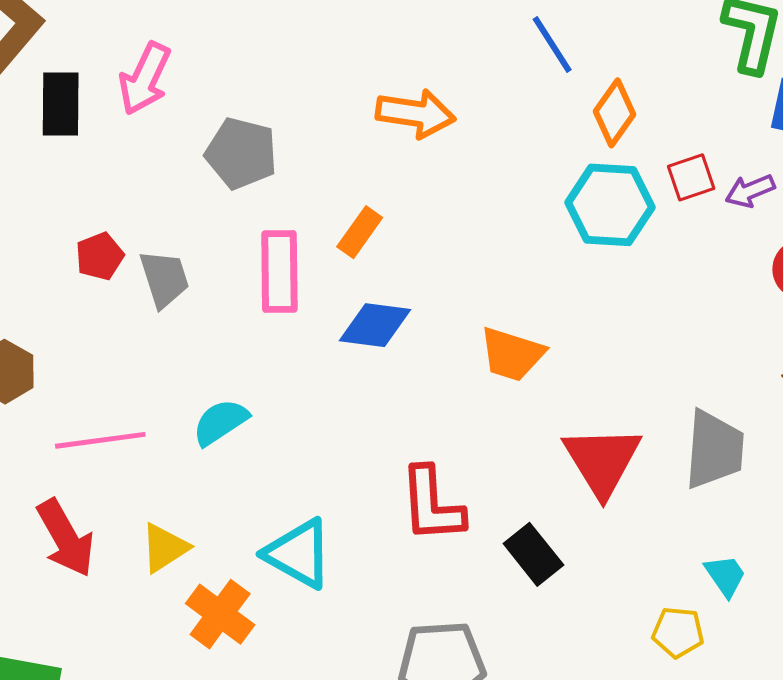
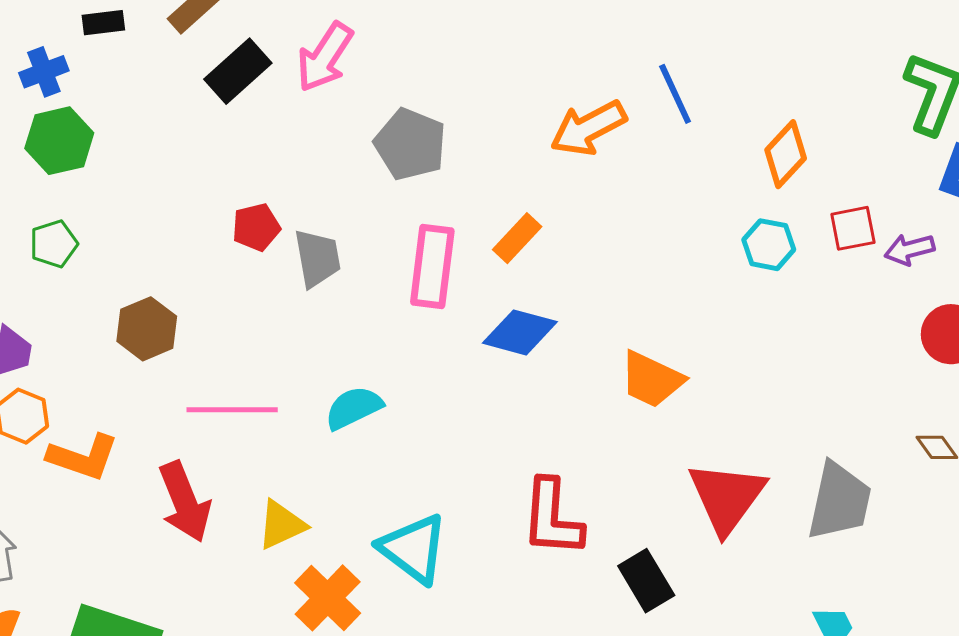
blue line: (552, 44) -> (675, 94), moved
black rectangle: (61, 104) -> (238, 71), turned 40
orange arrow: (416, 113) -> (588, 128), turned 136
cyan hexagon: (610, 205) -> (769, 245), size x0.6

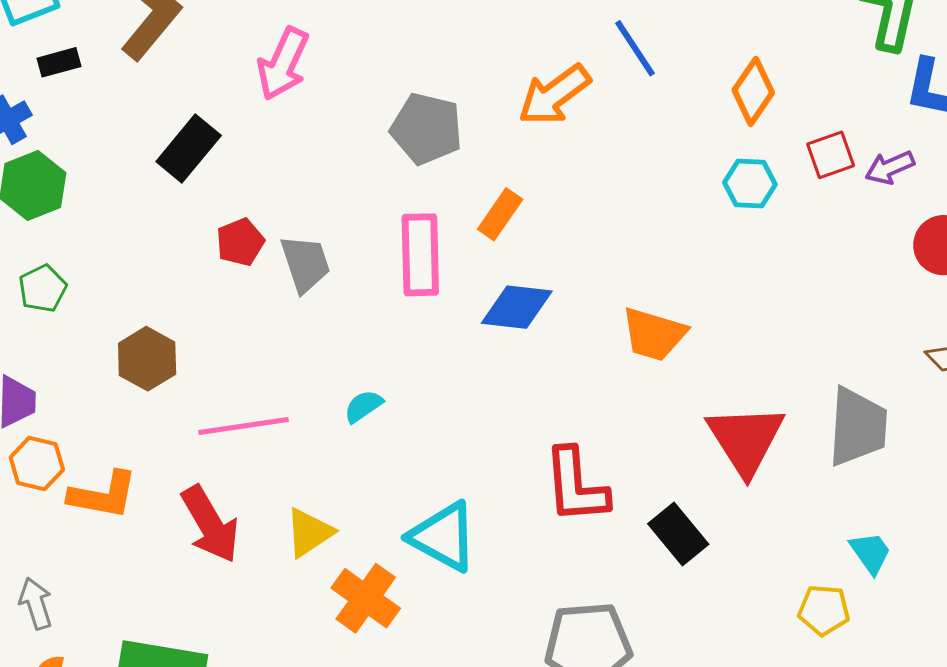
black rectangle: (238, 71) -> (189, 148), moved
gray pentagon: (410, 144) -> (426, 129), moved
cyan semicircle: (354, 408) -> (363, 406), size x0.7

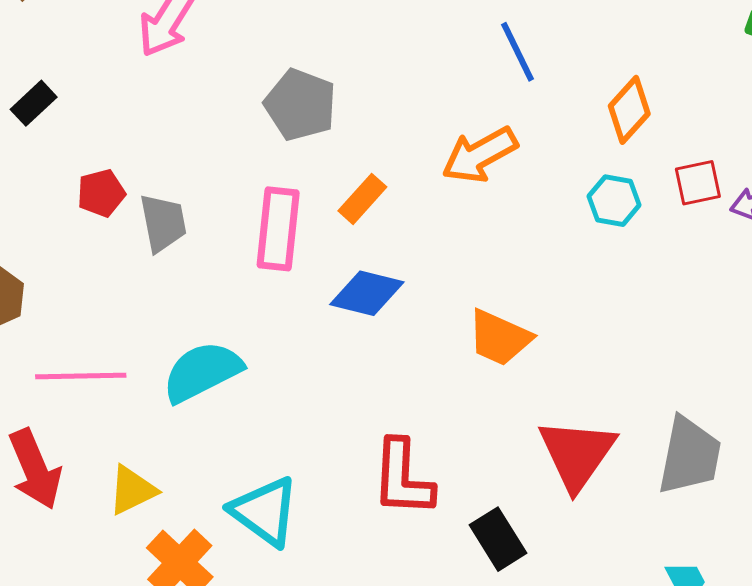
orange arrow: (554, 95) -> (480, 155), moved
black rectangle: (189, 148) -> (34, 103), moved, size x0.7
cyan semicircle: (363, 406) -> (202, 372), size x2.0

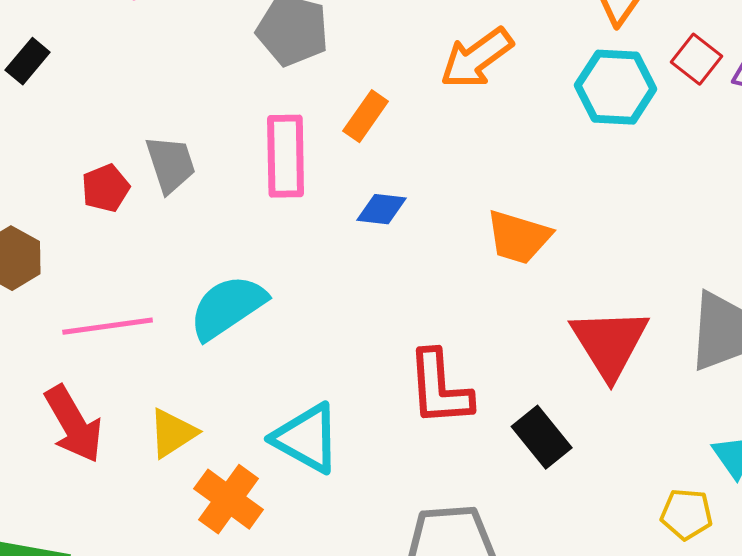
red square: (698, 183) -> (697, 59), turned -33
red pentagon: (101, 193) -> (106, 188), moved
cyan hexagon: (614, 201) -> (616, 87), size x1.5
blue diamond: (367, 293) -> (382, 209), size x0.7

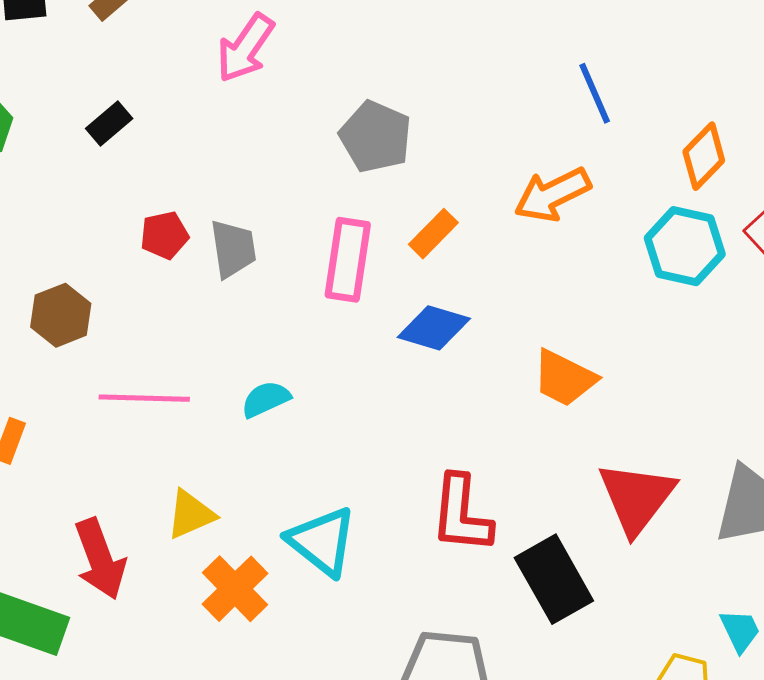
red pentagon: (106, 188) -> (164, 235), moved
blue diamond: (382, 209) -> (434, 328), size x1.4
cyan semicircle: (228, 307) -> (266, 399), size x0.6
red arrow: (74, 424) -> (100, 559), moved
black rectangle: (542, 437) -> (554, 579), size x1.4

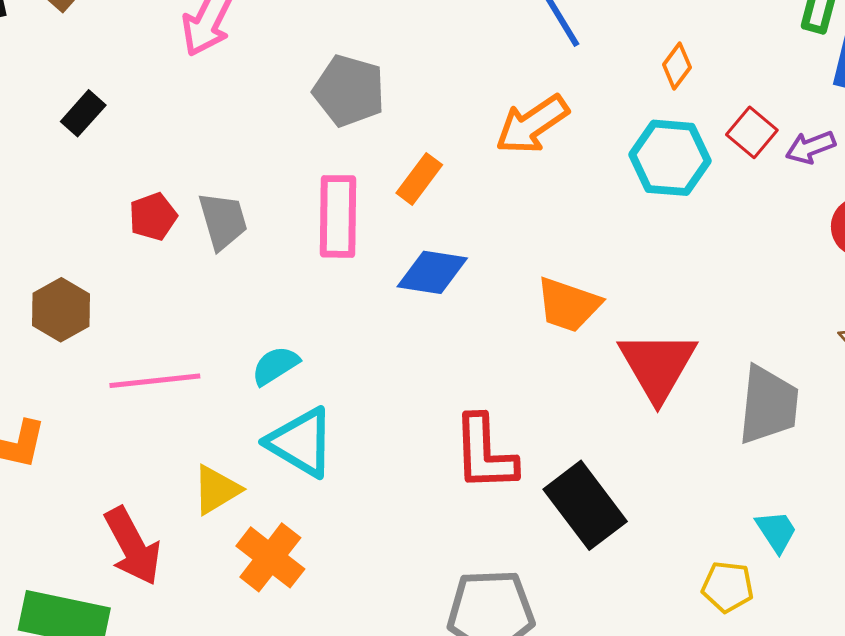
orange diamond: (704, 156) -> (677, 66), size x0.7
red triangle: (637, 498) -> (658, 366), moved
cyan triangle: (322, 541) -> (301, 442), moved

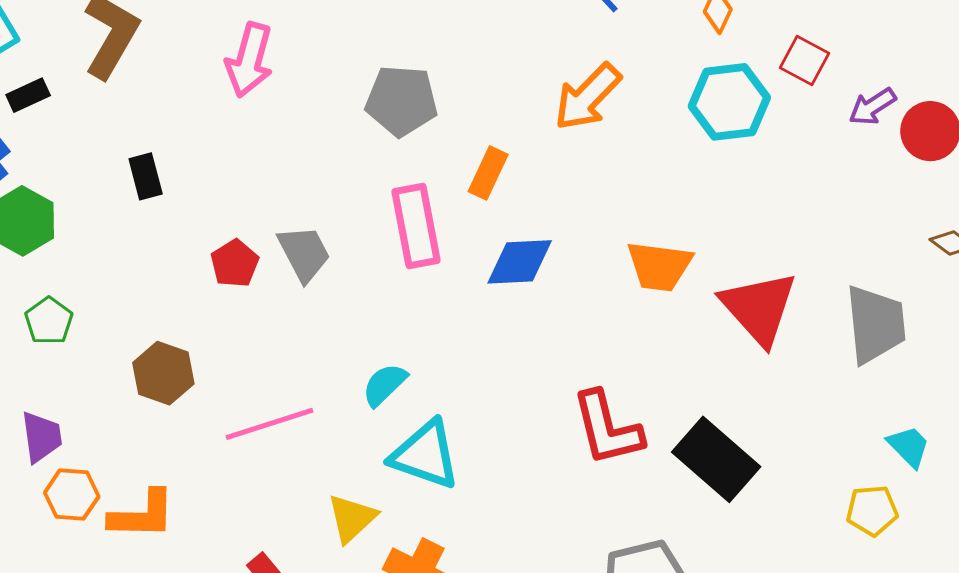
black rectangle: (83, 113) -> (146, 176), turned -45
purple arrow: (810, 147) -> (872, 107), moved

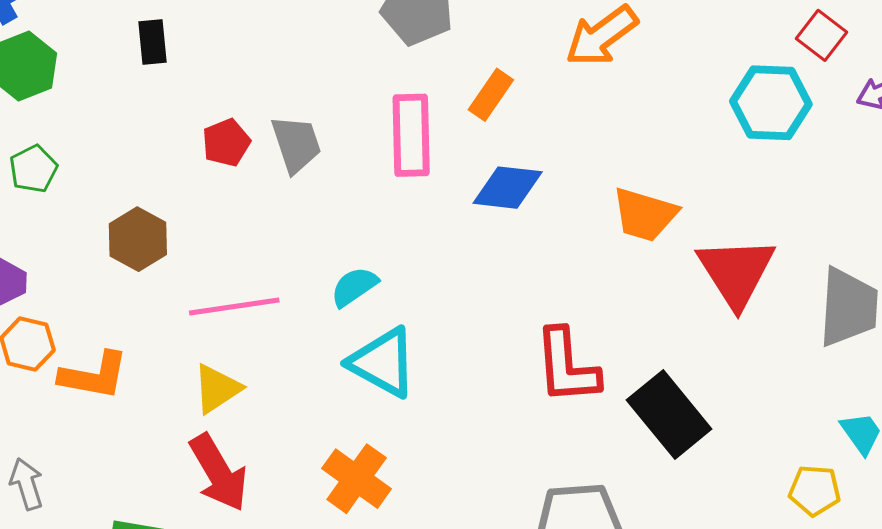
cyan hexagon: (729, 102) -> (771, 103), moved
yellow triangle: (352, 518) -> (217, 389), moved

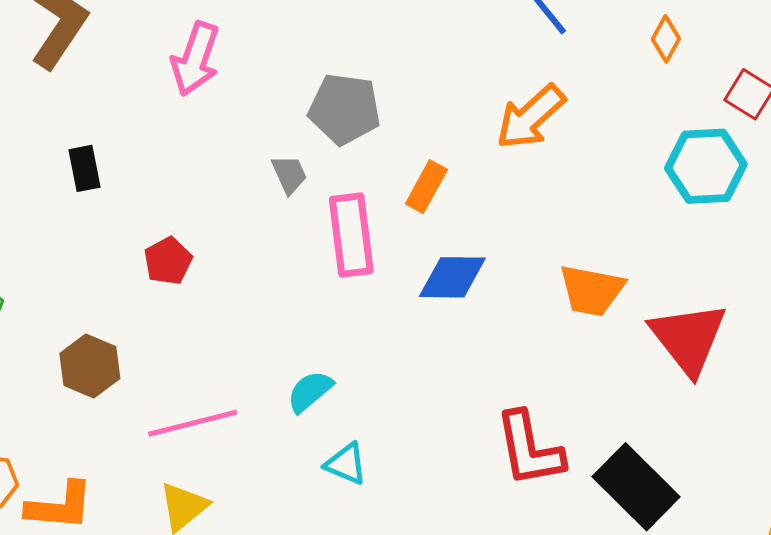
gray trapezoid: (296, 144) -> (289, 174), moved, size x0.7
cyan triangle: (383, 362) -> (346, 464), size x0.6

